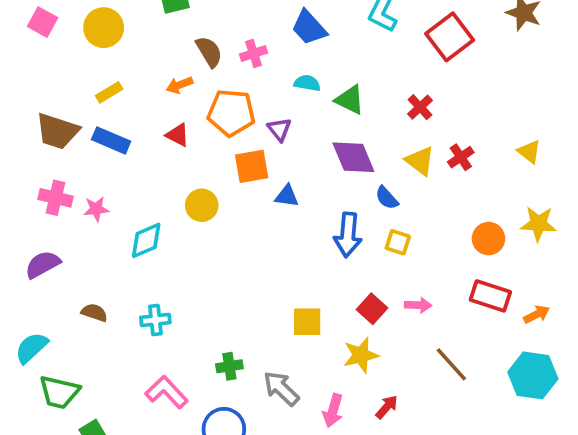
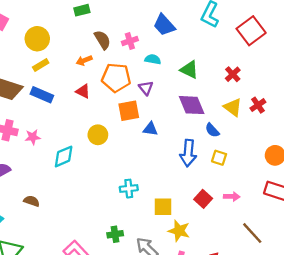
yellow circle: (104, 28) -> (37, 39), moved
cyan semicircle: (307, 83) -> (153, 59), moved
cyan cross: (155, 320) -> (129, 189), moved
yellow star: (361, 355) -> (179, 231), moved, turned 30

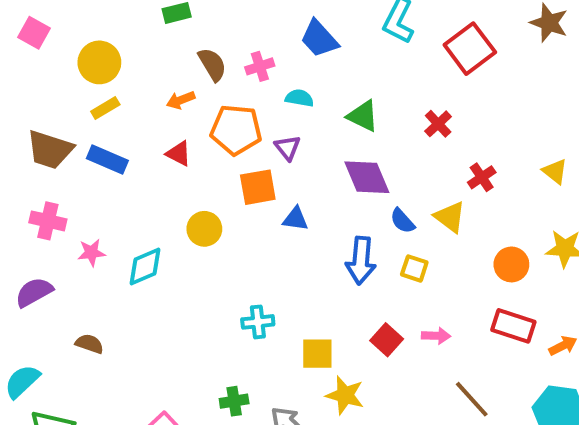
yellow triangle: (233, 107) -> (450, 217), moved
pink star: (33, 137) -> (91, 253), moved

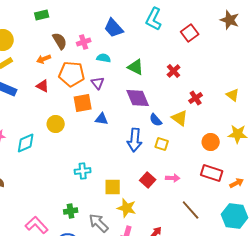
red square: (470, 49) -> (190, 33), size x0.7

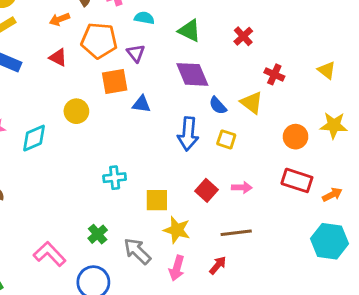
red cross: (196, 98) -> (274, 74), turned -32
brown line: (191, 210) -> (236, 233), moved, turned -55
green cross: (71, 211) -> (98, 234), turned -32

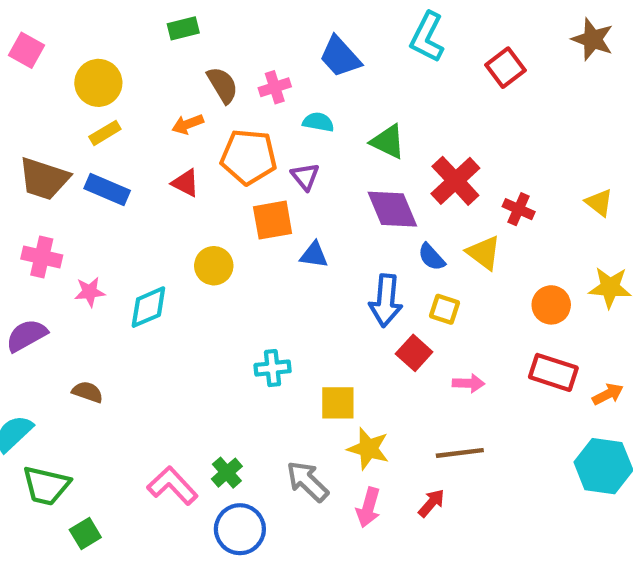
red cross: (243, 36) -> (455, 181), moved, size x1.6
red square: (206, 190) -> (414, 353), moved
green cross: (98, 234) -> (227, 473), moved

